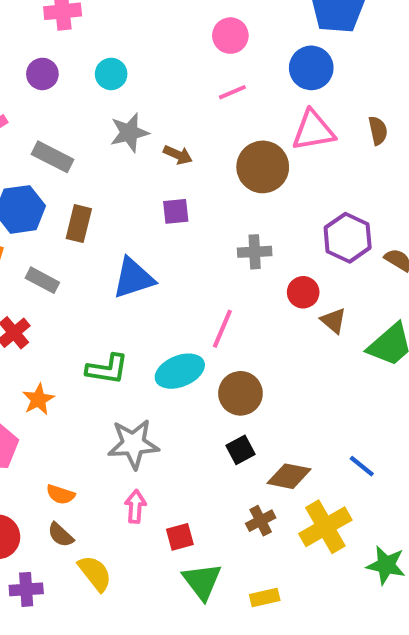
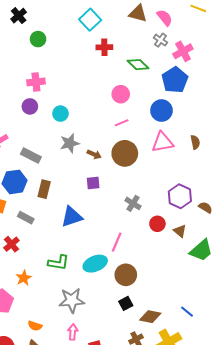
purple circle: (42, 74) -> (30, 106), moved
brown circle: (263, 167) -> (125, 153), moved
gray cross: (255, 252) -> (133, 203), turned 35
brown triangle: (333, 321) -> (180, 231), moved

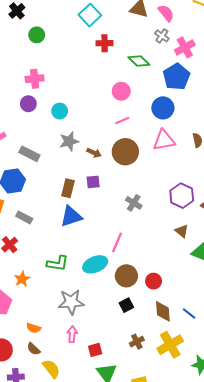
brown rectangle: (44, 189) -> (68, 188), moved
red circle: (157, 224) -> (154, 281), moved
brown diamond: (150, 317) -> (163, 311), moved, turned 75

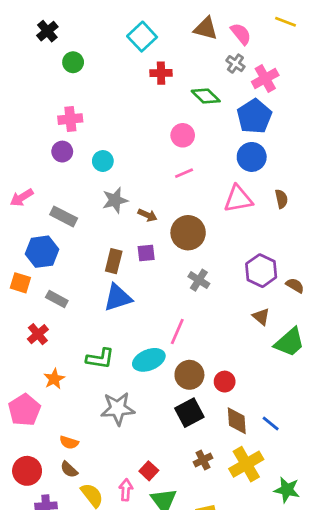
blue circle: (163, 108) -> (252, 157), moved
brown circle: (125, 152) -> (188, 233), moved
black square: (126, 305) -> (189, 413), size x1.5
pink arrow: (72, 334) -> (126, 490), moved
red square: (95, 350) -> (149, 471), turned -32

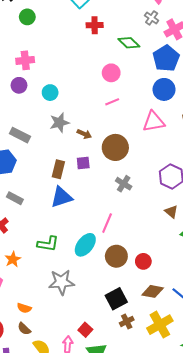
cyan ellipse: (149, 360) -> (85, 245), turned -30
black square: (189, 413) -> (116, 299), moved
brown diamond: (237, 421) -> (153, 291), turned -75

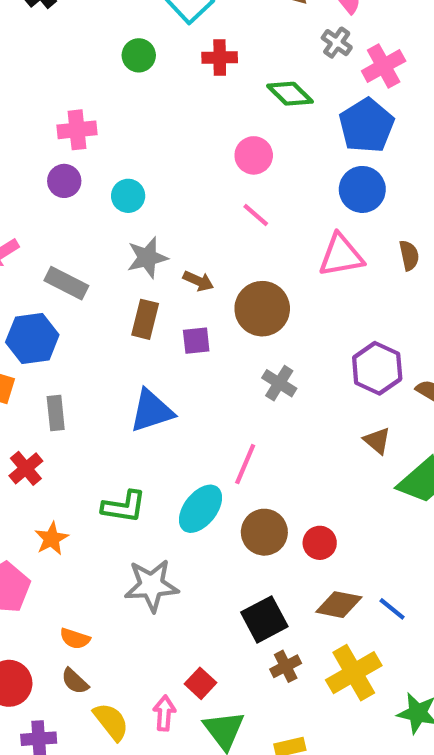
green circle: (27, 17) -> (139, 55), moved
pink line: (112, 102) -> (256, 215), turned 64
brown rectangle: (58, 169) -> (145, 319), moved
gray rectangle: (15, 198) -> (56, 413), turned 56

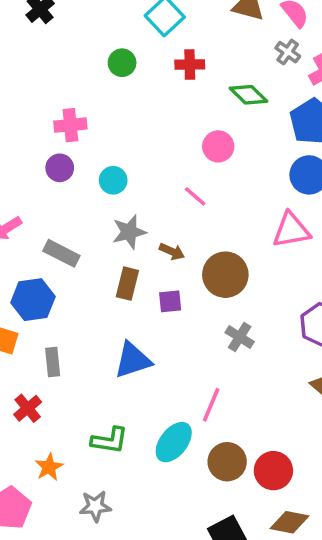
pink line: (256, 215) -> (195, 196), moved
red circle: (320, 543) -> (273, 471), size x1.4
gray star: (152, 585) -> (95, 506), moved, size x0.7

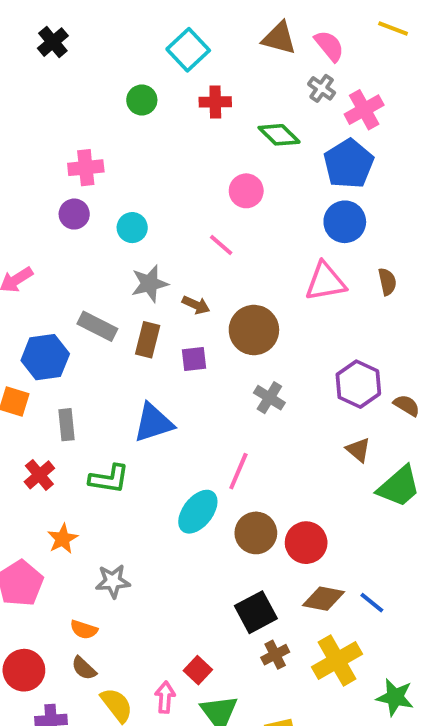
gray rectangle: (61, 253) -> (97, 326), moved
green L-shape: (110, 440) -> (109, 479), moved

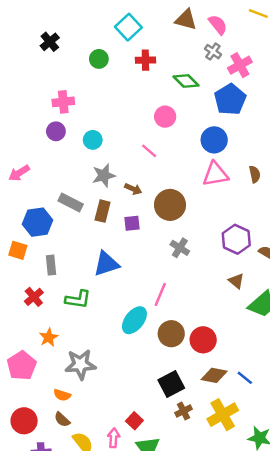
black cross: (53, 42) -> (50, 42), moved
blue circle: (345, 222) -> (214, 140), moved
gray star: (113, 581) -> (80, 364), size x1.4

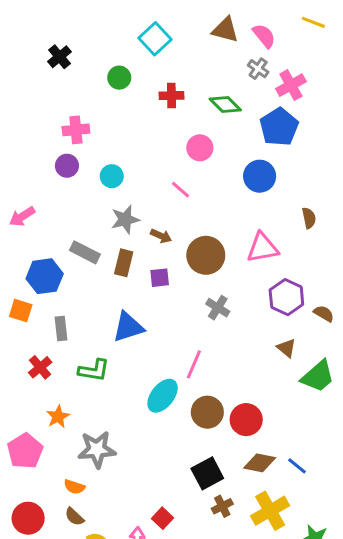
red cross: (145, 60) -> (171, 96), moved
pink triangle: (215, 174) -> (263, 248), moved

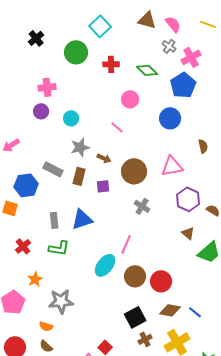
yellow line: (313, 22) -> (208, 24), moved
green circle: (119, 78) -> (76, 52), size x1.5
gray rectangle: (61, 329) -> (54, 220), moved

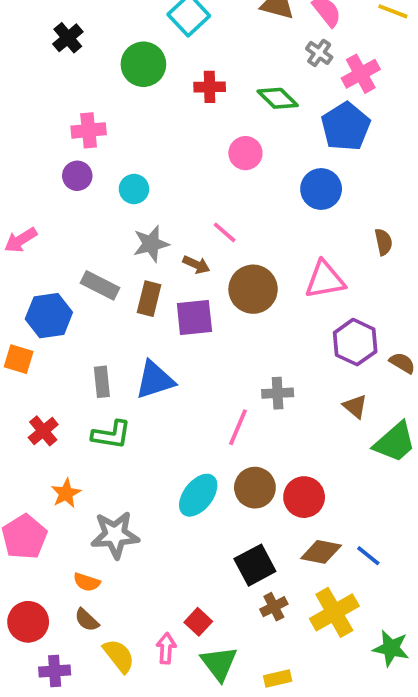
pink line: (117, 127) -> (225, 232), moved
purple square: (103, 186) -> (194, 318), size x1.5
gray cross: (142, 206) -> (278, 393), moved, turned -35
cyan ellipse: (105, 265) -> (198, 495), moved

